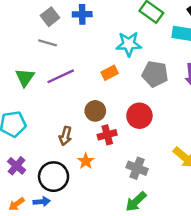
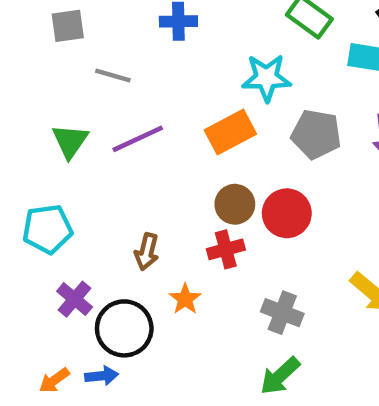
gray square: (50, 17) -> (68, 26), moved, turned 30
orange rectangle: (110, 73) -> (230, 132), size x1.5
brown circle: (95, 111) -> (235, 204), moved
purple cross: (17, 166) -> (75, 299), moved

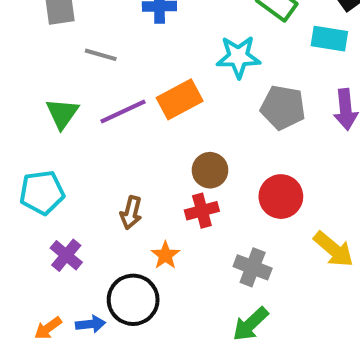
orange rectangle: (230, 132) -> (180, 99), moved
red circle: (287, 213) -> (281, 197), moved
black circle: (124, 328) -> (133, 300), moved

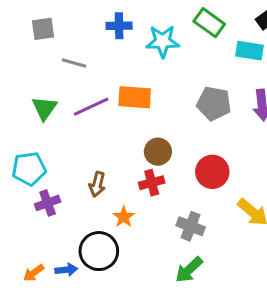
cyan star: (238, 57) -> (163, 41), moved
orange rectangle: (180, 99) -> (135, 97), turned 32
purple cross: (66, 255) -> (48, 203), moved, turned 30

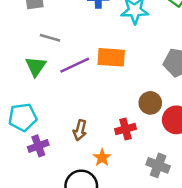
gray line: (74, 63) -> (50, 38), moved
brown circle: (158, 152) -> (150, 103), moved

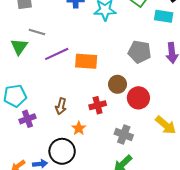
orange rectangle: (111, 57) -> (86, 61), moved
green triangle: (36, 66) -> (19, 47), moved

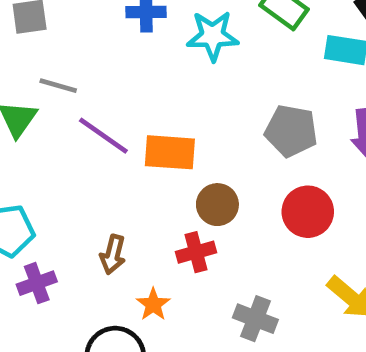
purple line: (57, 54) -> (103, 136), turned 60
brown circle: (118, 84) -> (217, 205), moved
red circle: (138, 98) -> (308, 212), moved

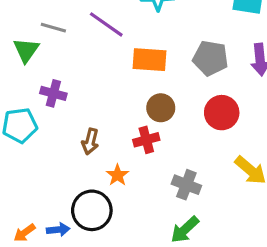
purple line: (103, 136) -> (106, 24), moved
orange rectangle: (170, 152) -> (150, 60), moved
purple cross: (37, 283) -> (53, 93), moved, turned 35

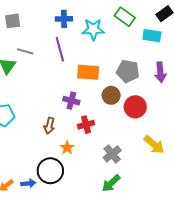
purple line: (106, 24) -> (60, 49), turned 40
purple cross: (53, 93) -> (71, 101), moved
brown circle: (161, 108) -> (111, 95), moved
gray cross: (186, 185) -> (112, 154), turned 30

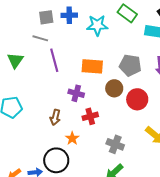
gray square: (13, 21) -> (46, 17), moved
purple line: (60, 49) -> (54, 60), moved
gray line: (25, 51) -> (40, 38), moved
gray cross: (112, 154) -> (115, 144), turned -30

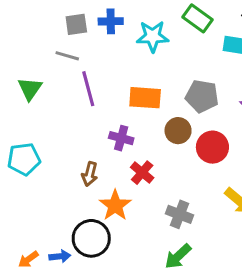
red cross: (90, 116) -> (142, 173), turned -35
orange star: (72, 138) -> (115, 205), size x1.5

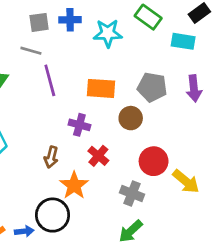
red circle: (212, 147) -> (154, 161), moved

